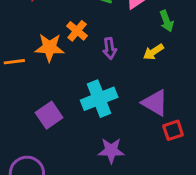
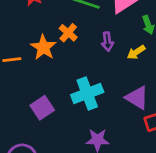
orange star: (49, 48) -> (43, 47), turned 30
purple arrow: (110, 48) -> (107, 42), moved

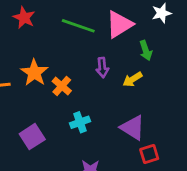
orange cross: (68, 33) -> (62, 86), moved
cyan cross: (87, 93) -> (80, 122), size x0.6

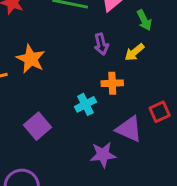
orange cross: (62, 86) -> (112, 83), moved, turned -36
purple triangle: (133, 128) -> (129, 129), moved
red square: (149, 154) -> (160, 112), moved

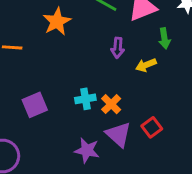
orange star: (31, 59) -> (57, 22), moved
orange cross: (112, 83) -> (111, 104), moved, turned 30
red square: (160, 112) -> (152, 127), turned -30

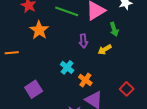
cyan cross: (85, 99) -> (67, 67), moved, turned -32
red square: (152, 127) -> (127, 89), moved

